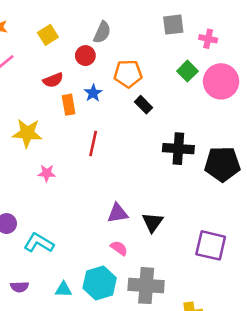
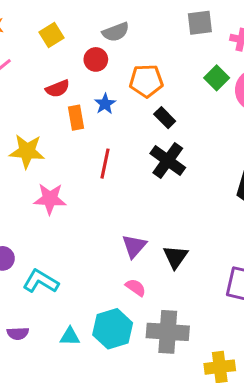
gray semicircle: (102, 32) -> (116, 32), turned 45
black cross: (178, 149) -> (168, 160), moved, turned 32
pink star: (47, 173) -> (50, 199), size x1.5
purple triangle: (118, 213) -> (134, 246), turned -40

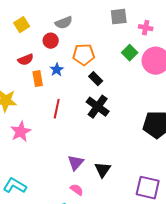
pink star: (50, 199) -> (21, 132), turned -30

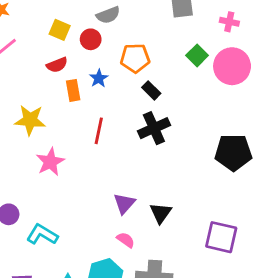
yellow square: (22, 25) -> (60, 30), moved, turned -35
pink cross: (146, 28) -> (229, 22), moved
black cross: (98, 107) -> (154, 128), turned 30

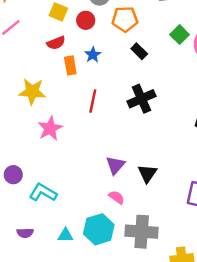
orange pentagon: (135, 58) -> (125, 19), moved
black rectangle: (151, 90) -> (139, 51), moved

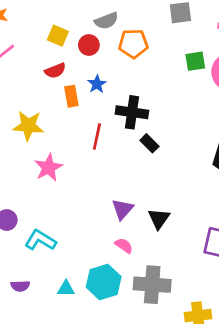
green square: (180, 35) -> (195, 61), turned 36
black rectangle: (139, 51) -> (149, 143), moved
black cross: (142, 99) -> (132, 112), moved, turned 32

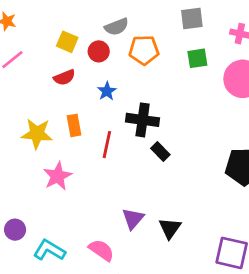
green square: (195, 61) -> (197, 58), moved
orange rectangle: (71, 96) -> (74, 125), moved
pink semicircle: (124, 246) -> (101, 250), moved, size x1.4

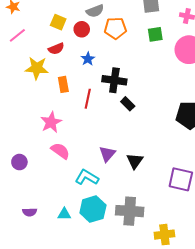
yellow star: (37, 134) -> (37, 68), moved
cyan L-shape: (49, 250) -> (87, 177), moved
pink semicircle: (101, 250) -> (60, 151), moved

